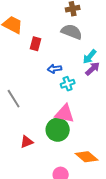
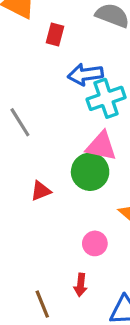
blue arrow: (55, 69) -> (85, 74), size x1.5
cyan cross: (68, 84) -> (106, 98), size x1.6

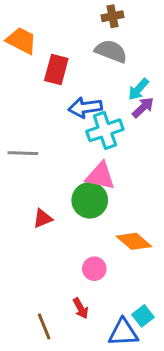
red rectangle: (55, 35) -> (56, 69), size x1.4
gray line: (20, 122) -> (23, 153), turned -56
red arrow: (81, 285) -> (81, 308), turned -35

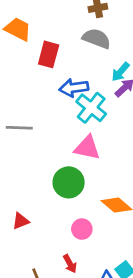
cyan cross: (105, 130) -> (91, 108), turned -32
green circle: (90, 200) -> (69, 182), moved
red triangle: (43, 219) -> (21, 221), moved

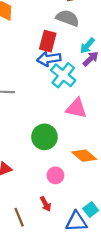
red rectangle: (49, 54) -> (48, 41), moved
pink triangle: (87, 148) -> (76, 108), moved

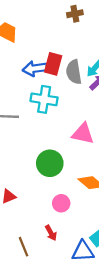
gray semicircle: (68, 18) -> (74, 72), moved, turned -120
blue arrow: (49, 59) -> (35, 69), moved
cyan cross: (63, 75) -> (44, 99), moved, turned -30

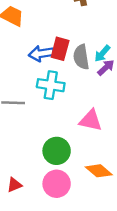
pink circle: (61, 203) -> (57, 184), moved, size x1.5

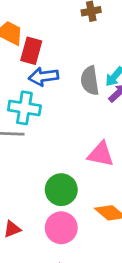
red rectangle: (60, 49) -> (31, 51), moved
cyan cross: (51, 85) -> (24, 108), moved

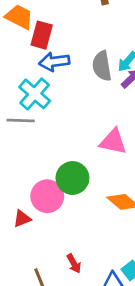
cyan cross: (24, 108) -> (35, 94), turned 32
pink circle: (61, 228) -> (47, 196), moved

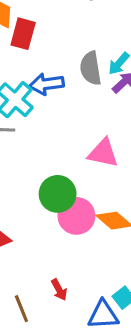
blue arrow: (54, 62) -> (47, 84), moved
pink circle: (47, 196) -> (76, 216), moved

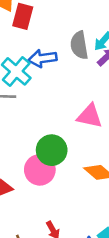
pink circle: (76, 216) -> (40, 170), moved

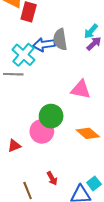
gray semicircle: (79, 45) -> (60, 39), moved

